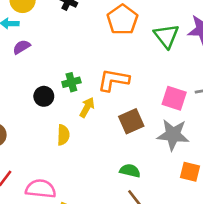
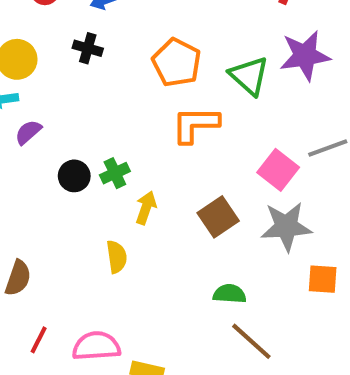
orange L-shape: (113, 80) -> (195, 125), moved
black circle: (44, 96) -> (74, 176), moved
pink square: (174, 98) -> (278, 170), turned 30

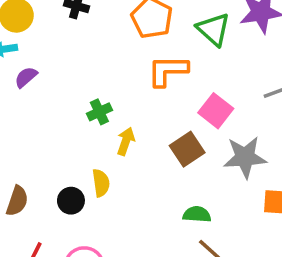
pink square: (278, 170) -> (216, 111), moved
black circle: (74, 176) -> (71, 201), moved

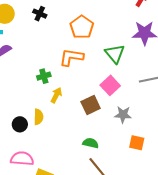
green triangle: (213, 29) -> (115, 54), moved
orange L-shape: (168, 71) -> (71, 57), moved
gray star: (245, 157) -> (123, 115), size x0.7

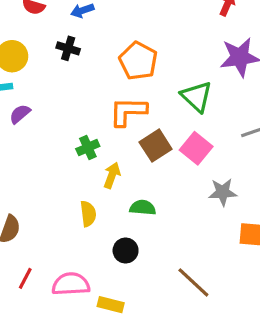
brown square: (91, 105) -> (156, 146), moved
black circle: (20, 124) -> (126, 251), moved
green semicircle: (91, 143) -> (143, 208), moved

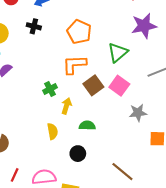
green triangle: (197, 97) -> (118, 53), turned 40

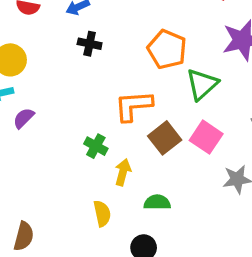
black cross: (34, 26) -> (90, 44), moved
orange pentagon: (79, 32) -> (167, 49), moved
green cross: (50, 89) -> (96, 146), turned -32

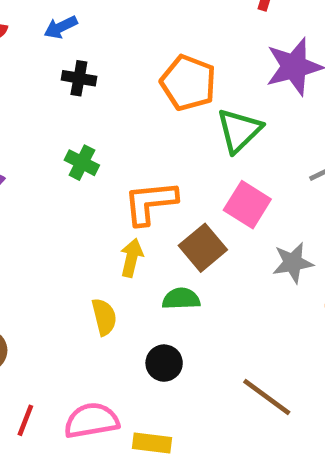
orange L-shape: (133, 106) -> (150, 203), moved
brown square: (165, 138) -> (203, 248), moved
green cross: (96, 146) -> (82, 163), moved

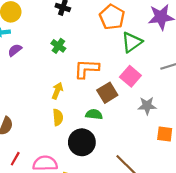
yellow arrow: (132, 258) -> (57, 91), moved
black circle: (164, 363) -> (82, 142), size x1.6

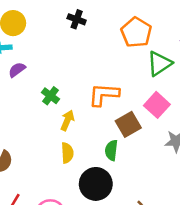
green cross: (58, 46) -> (51, 96), moved
green semicircle: (94, 114) -> (111, 150), turned -91

